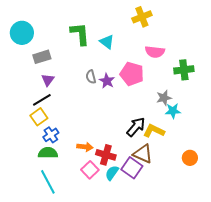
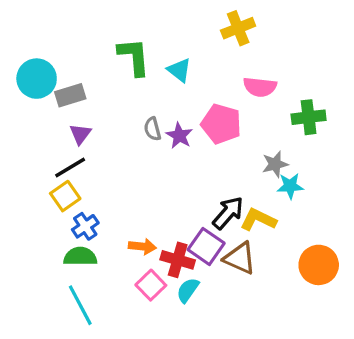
cyan circle: (22, 33) -> (37, 79), moved
orange circle: (190, 158) -> (319, 265), size x1.5
purple square: (132, 168) -> (206, 246), moved

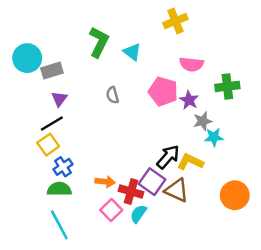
green L-shape: (134, 57) -> (99, 42), turned 32
purple star: (179, 136) -> (189, 100), moved

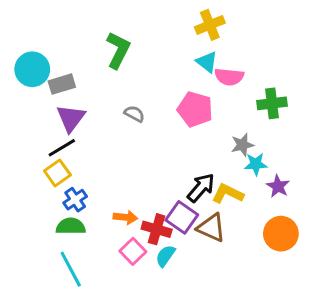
cyan triangle: (132, 52) -> (207, 62), moved
gray semicircle: (112, 95) -> (134, 114), turned 133
purple triangle: (59, 99) -> (71, 118), size x1.5
purple star: (189, 100) -> (278, 186), moved

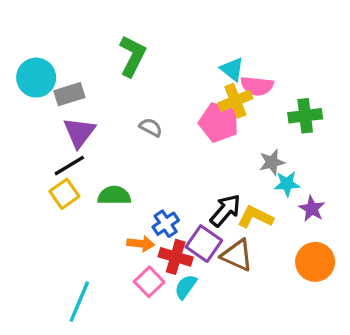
yellow cross: (210, 25) -> (235, 101), moved
blue cross: (75, 200) -> (166, 224), moved
green semicircle: (71, 226) -> (114, 195), moved
cyan line: (71, 269) -> (79, 302), turned 51

